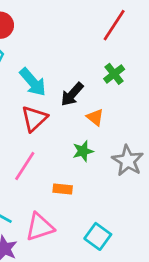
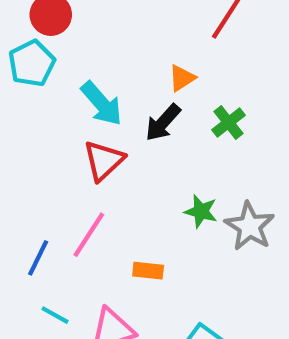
green cross: (114, 74) -> (228, 123), moved
orange triangle: (95, 117) -> (182, 78), moved, turned 48
green star: (83, 151) -> (201, 211), moved, turned 30

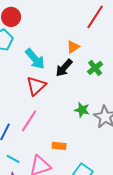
orange rectangle: (148, 271) -> (59, 146), moved

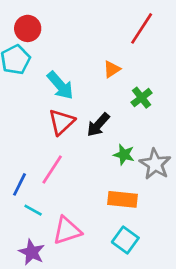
black arrow: (64, 68) -> (98, 125), moved
orange rectangle: (59, 146) -> (123, 199), moved, size x1.5
cyan line: (13, 159) -> (33, 210), moved

